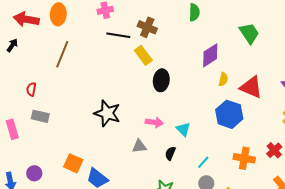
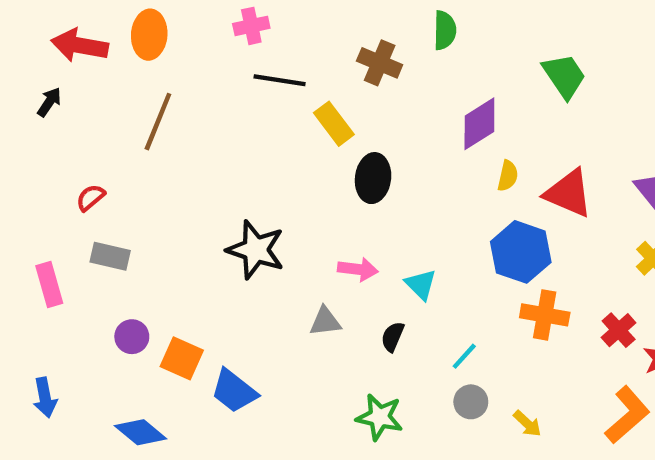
brown cross: (147, 27) -> (380, 63), moved
red semicircle: (31, 89) -> (91, 198), turned 40
orange cross: (244, 158) -> (545, 315), moved
purple circle: (34, 173) -> (132, 337), moved

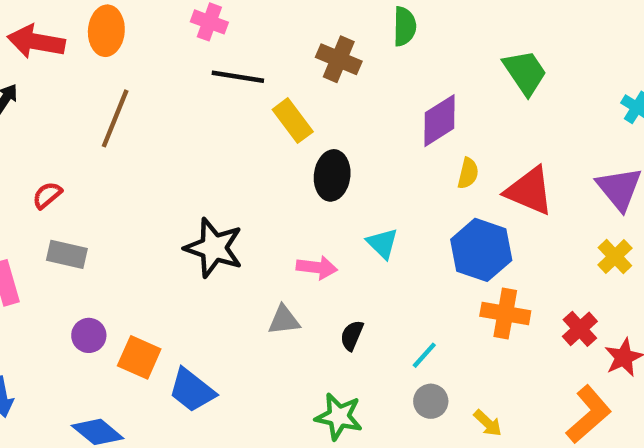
pink cross: (251, 26) -> (209, 22), turned 32
cyan triangle: (421, 284) -> (383, 243), moved

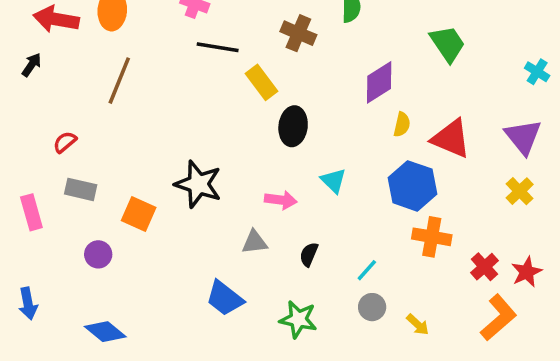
red cross: (580, 329) -> (484, 267), moved
orange square: (139, 357) -> (139, 214), moved
blue trapezoid: (192, 390) -> (225, 298), moved

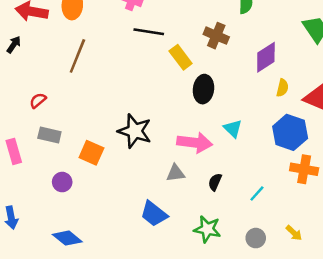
brown cross: (298, 33) -> (216, 36), moved
pink arrow: (281, 200) -> (195, 143), size x1.5
gray circle: (372, 307) -> (256, 238), moved

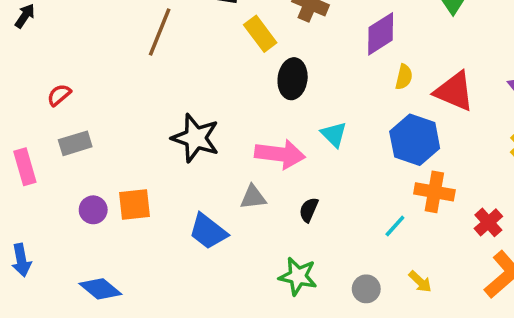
brown line: (77, 56) -> (160, 32), moved
gray rectangle: (49, 135) -> (75, 143), turned -30
orange square: (91, 153) -> (134, 204), moved, turned -30
cyan line: (257, 193) -> (395, 226), moved
blue trapezoid: (154, 214) -> (208, 231), moved

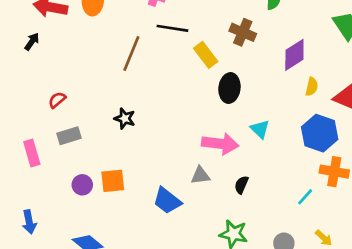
black star: (196, 138) -> (125, 119), moved, size x0.6

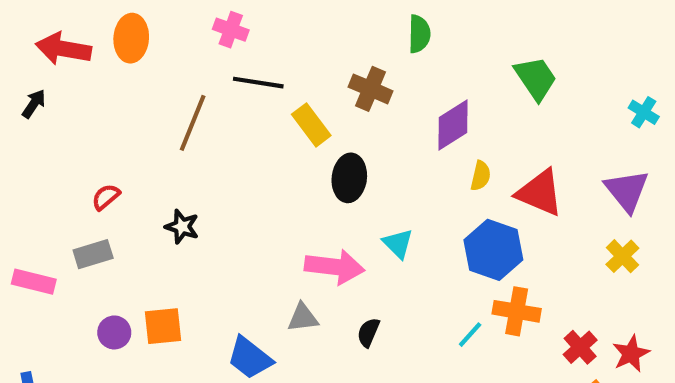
red semicircle: (57, 100) -> (106, 197), moved
pink rectangle: (32, 153) -> (34, 282), turned -60
cyan line: (305, 197) -> (470, 335), moved

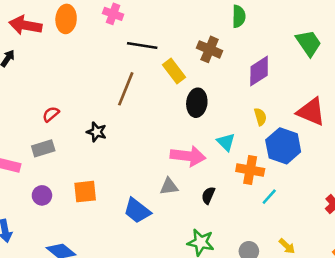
pink cross: (231, 30) -> (113, 14), moved
brown line: (193, 123) -> (126, 89), moved
yellow semicircle: (481, 176) -> (260, 117), moved, turned -30
orange cross: (517, 311) -> (250, 170), moved
purple circle: (114, 332) -> (42, 195), moved

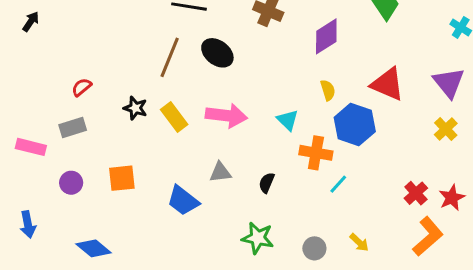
yellow rectangle: (174, 71) -> (174, 117), moved
black ellipse: (197, 103) -> (217, 53), moved, turned -60
pink arrow: (188, 156) -> (226, 116), moved

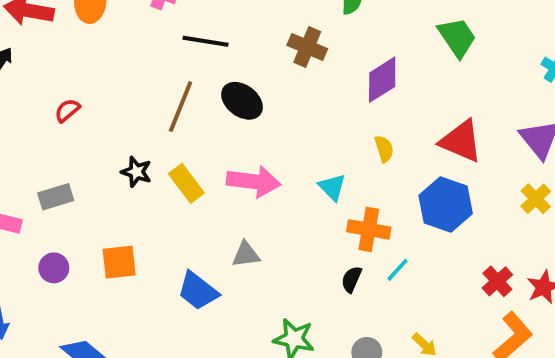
red semicircle: (82, 87) -> (67, 110), moved
blue hexagon: (355, 124) -> (446, 204), moved
black semicircle: (267, 183) -> (351, 279), moved

